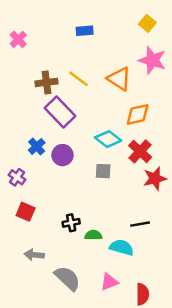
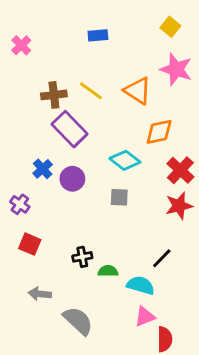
red cross: (140, 151) -> (180, 170), moved
black line: (140, 224) -> (162, 258), turned -36
pink triangle: (109, 282) -> (145, 317), moved

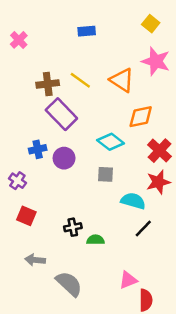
blue cross: (43, 169) -> (38, 149), turned 30
cyan semicircle: (141, 285) -> (133, 201), moved

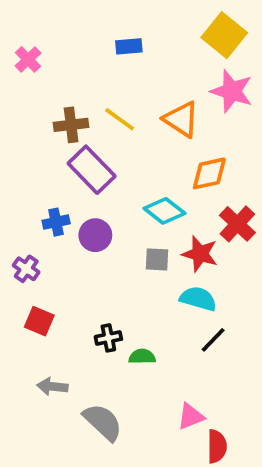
yellow square: (151, 24) -> (224, 35), size x1.6
red star: (158, 182) -> (200, 254), moved, turned 30

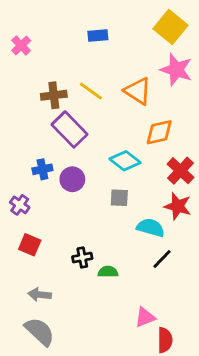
red star: (200, 254) -> (178, 206), moved
gray semicircle: (103, 422) -> (40, 332), moved

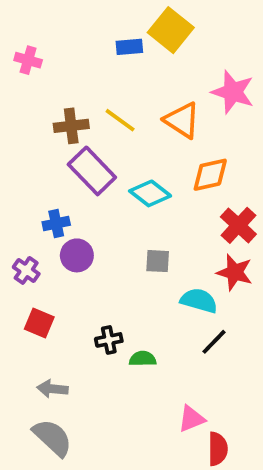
yellow square: (171, 27) -> (171, 30), moved
pink cross: (21, 45) -> (28, 60), turned -30
cyan diamond: (125, 161) -> (150, 193), moved
purple circle: (72, 179) -> (77, 255), moved

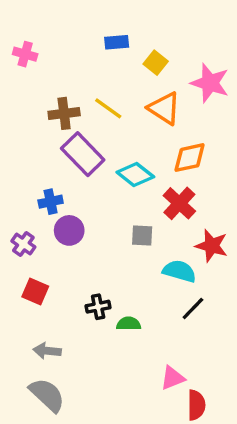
yellow square: (171, 30) -> (156, 63), moved, size x0.6
red cross: (238, 225) -> (179, 203), moved

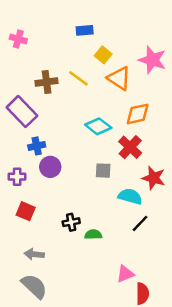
yellow square: (156, 63) -> (103, 55), moved
purple rectangle: (83, 154) -> (22, 112), moved
purple cross: (23, 244) -> (17, 177), turned -35

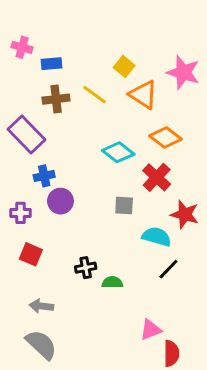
blue rectangle: (85, 30) -> (52, 64), moved
orange diamond: (138, 114) -> (165, 137), turned 50

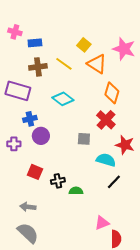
purple rectangle: (26, 135) -> (18, 91), turned -30
orange diamond: (165, 137) -> (112, 93), turned 70
cyan diamond: (118, 152) -> (63, 99), moved
red square: (31, 254) -> (35, 172), moved

